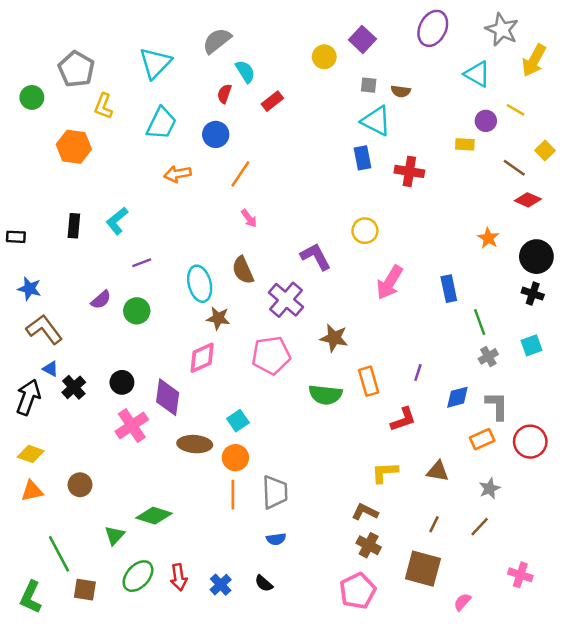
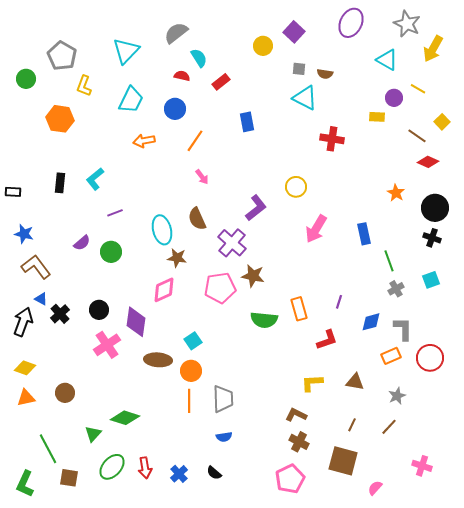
red semicircle: (224, 94) -> (182, 76), turned 84
blue rectangle: (362, 158) -> (247, 122), moved
purple L-shape: (316, 257) -> (256, 208), turned 80
brown star: (334, 338) -> (253, 276), moved

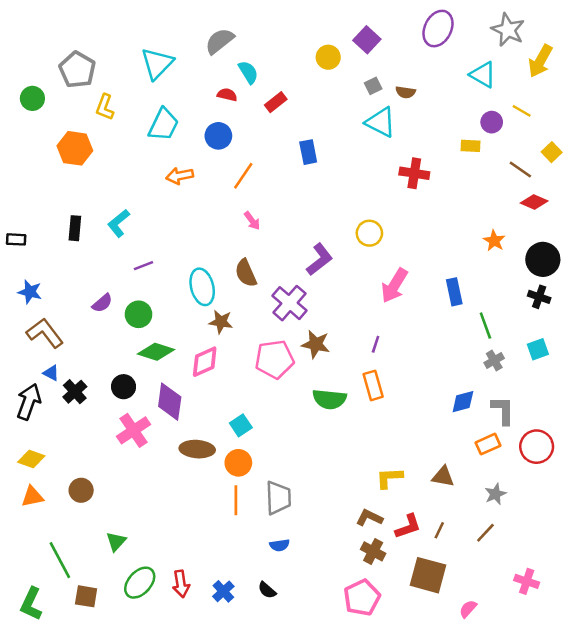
gray square: (299, 69) -> (373, 86), turned -32
purple line: (339, 302) -> (376, 344), moved
red L-shape: (327, 340) -> (408, 526), moved
green diamond: (125, 418) -> (156, 352), moved

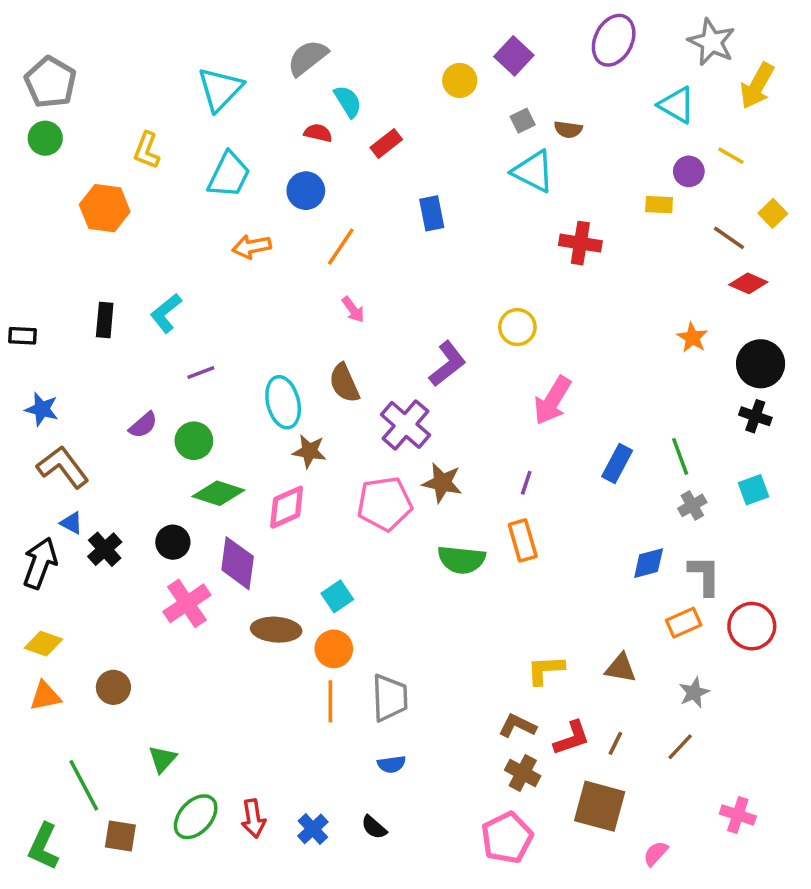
gray pentagon: (77, 70) -> (50, 82), moved
blue rectangle: (454, 292) -> (617, 463), moved, turned 40

